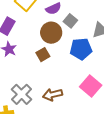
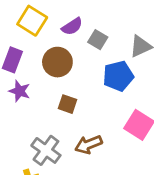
brown circle: (51, 33) -> (57, 62), moved
brown square: (43, 55) -> (67, 104), moved, turned -32

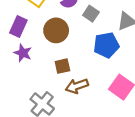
brown square: (67, 104) -> (62, 66), turned -35
brown arrow: (89, 145) -> (77, 86), moved

